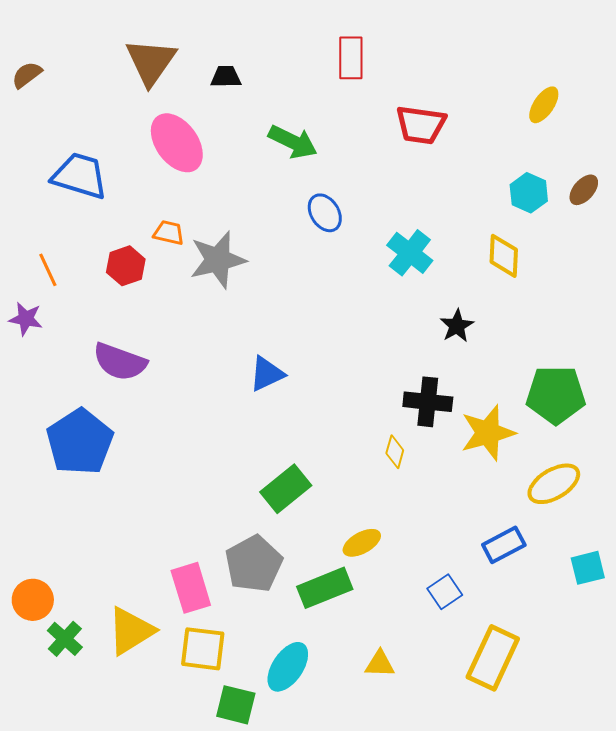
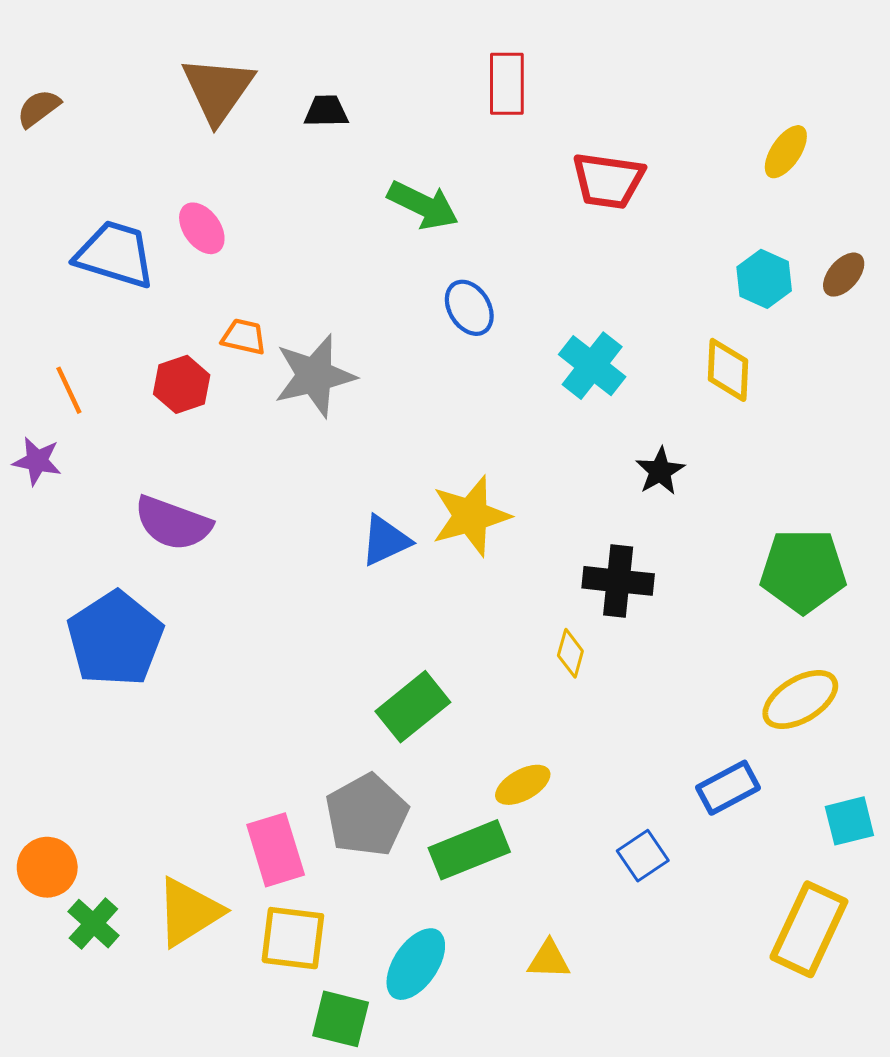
pink ellipse: (177, 143) -> (202, 228), moved, size x0.6
yellow star: (488, 433) -> (471, 516), moved
yellow rectangle: (493, 658) -> (809, 929), moved

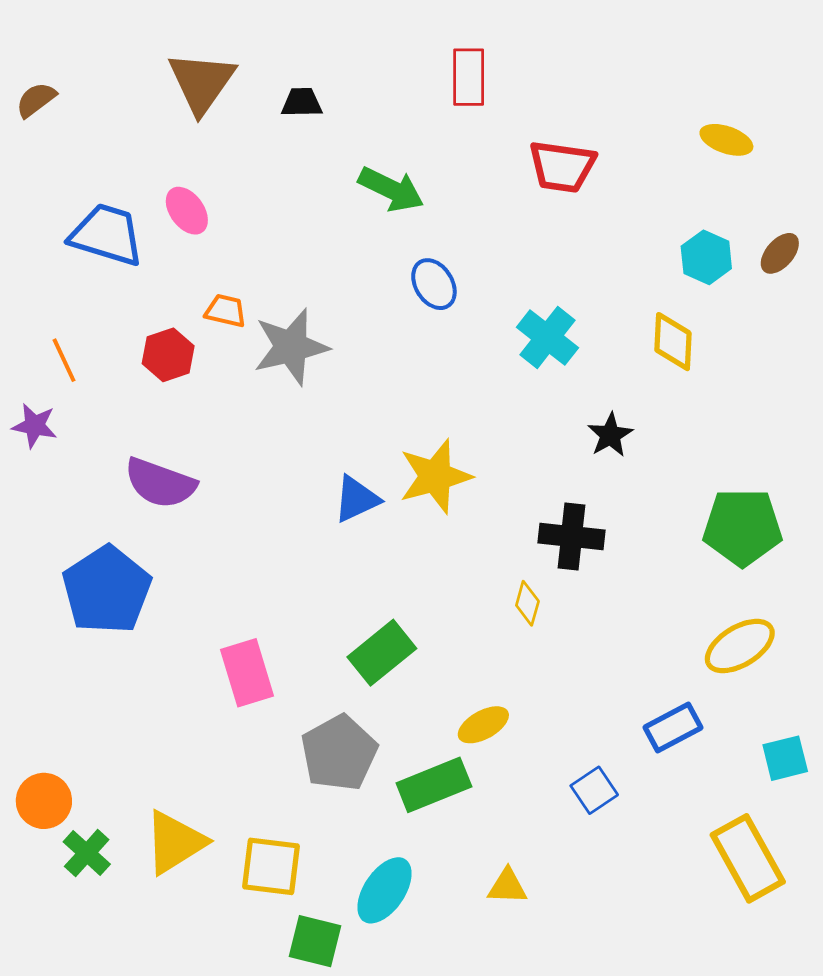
yellow ellipse: (786, 152) -> (726, 140), turned 75
pink rectangle: (276, 850) -> (247, 673), moved
yellow rectangle: (809, 929) -> (748, 858), turned -54

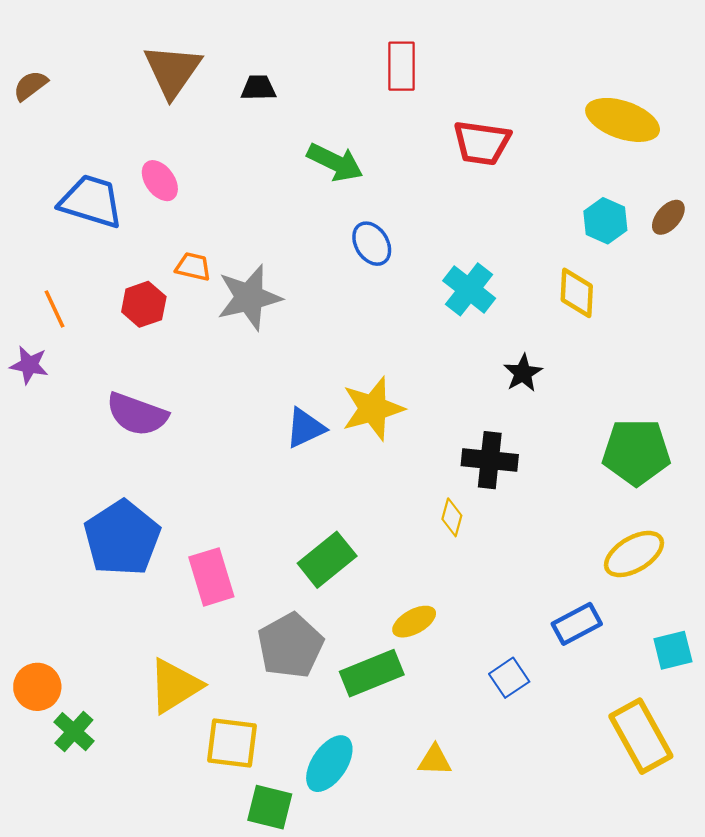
yellow ellipse: (726, 140) -> (623, 120), size x1.6
blue pentagon: (107, 590) -> (122, 538), moved
yellow triangle: (175, 842) -> (175, 686), moved

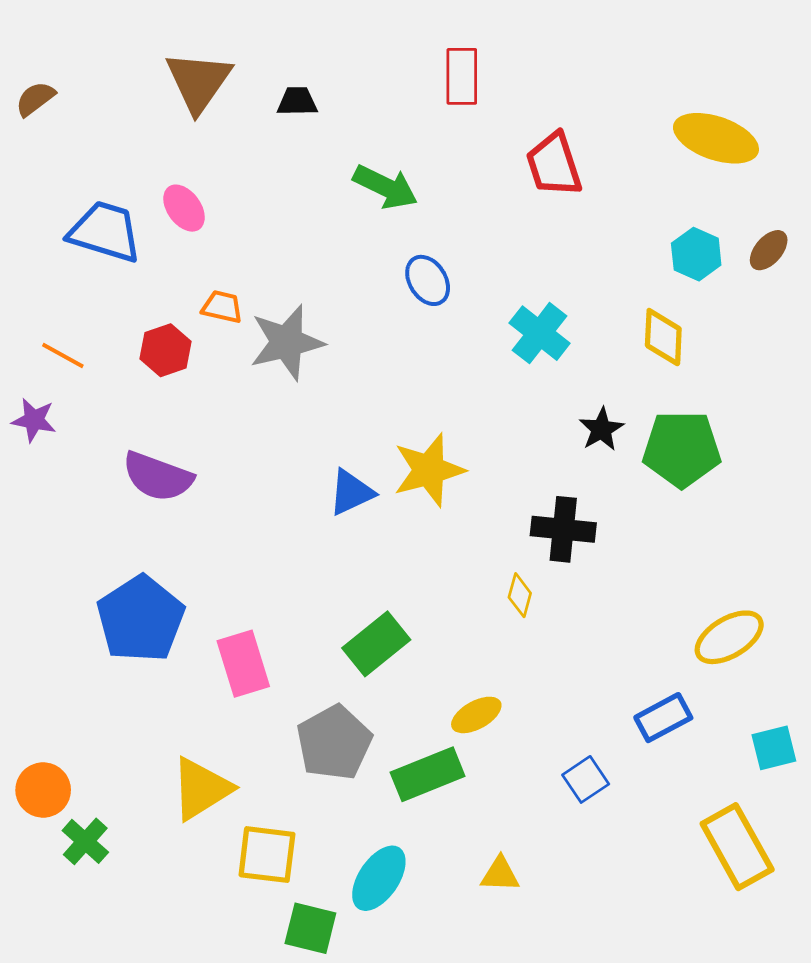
red trapezoid: (482, 143) -> (554, 165), turned 64
orange line: (54, 309) -> (63, 356), turned -36
green pentagon: (636, 452) -> (682, 449), moved

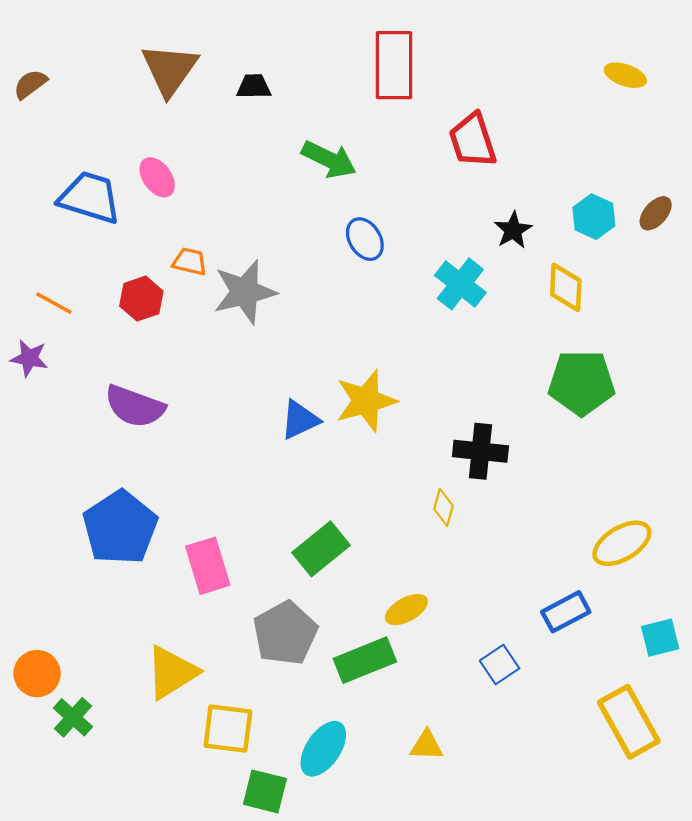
red rectangle: (462, 76) -> (394, 65), size x1.4
yellow ellipse: (716, 138) -> (625, 75), moved, size x0.6
black star: (601, 429) -> (513, 230), moved

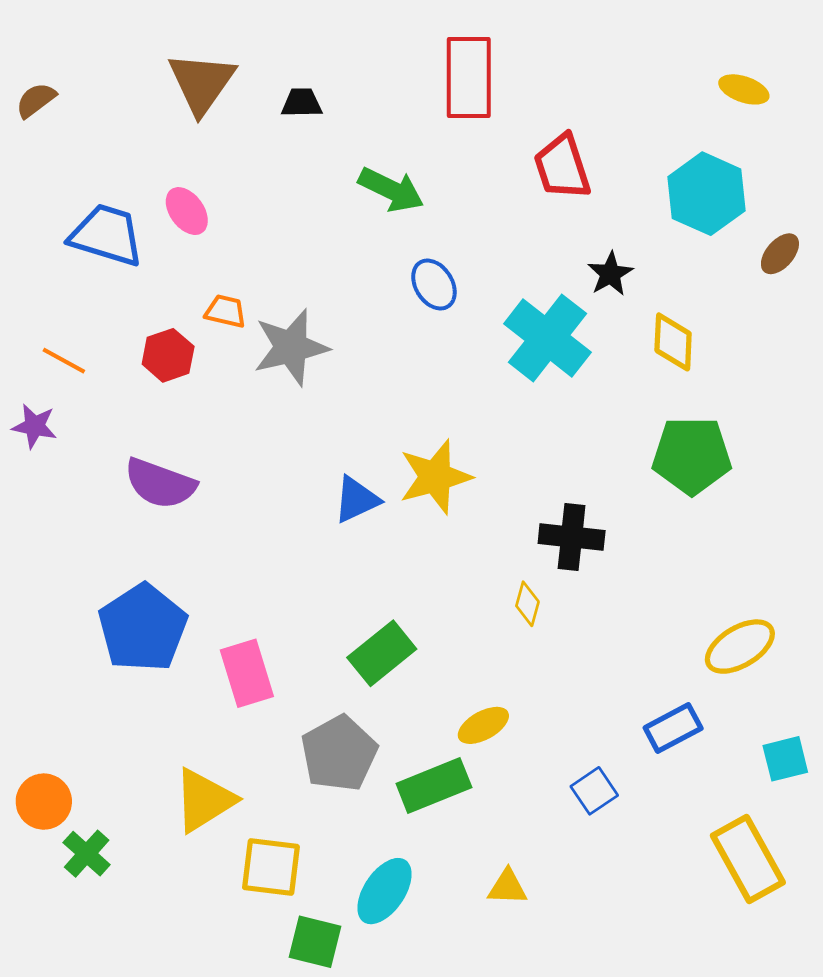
cyan hexagon: (594, 217) -> (706, 194), moved, size x1.5
cyan cross: (460, 284) -> (547, 338), size x1.4

